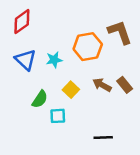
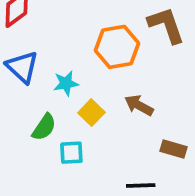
cyan star: (54, 60) -> (66, 83), moved
brown rectangle: (125, 85) -> (173, 149), moved, turned -35

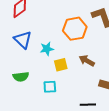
yellow square: (91, 113) -> (61, 65), turned 32
green semicircle: (44, 127) -> (21, 77), moved, turned 49

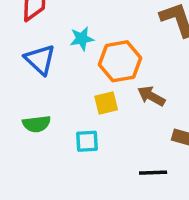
orange hexagon: (75, 29) -> (120, 61), moved
cyan star: (47, 49) -> (82, 39), moved

